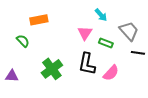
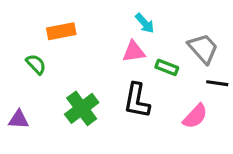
cyan arrow: (101, 15) -> (145, 23), moved
pink triangle: (85, 33) -> (134, 52), turned 49
pink semicircle: (111, 73) -> (195, 116), moved

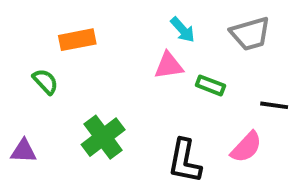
gray trapezoid: (203, 49) -> (250, 34), moved, turned 116
black L-shape: (137, 101) -> (185, 161), moved

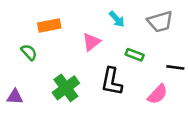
pink triangle: (169, 66) -> (91, 42), moved, turned -30
black L-shape: (185, 161) -> (112, 82), moved

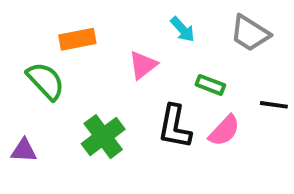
gray trapezoid: (160, 22) -> (250, 33), turned 48
green semicircle: (29, 52) -> (46, 81), size x1.5
pink semicircle: (158, 94) -> (224, 131), moved

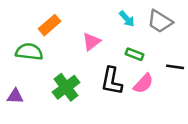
cyan arrow: (183, 29) -> (127, 19), moved
orange rectangle: (77, 39) -> (49, 25), turned -30
green semicircle: (46, 81) -> (29, 52), turned -40

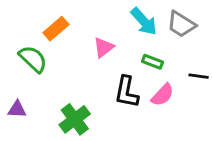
cyan arrow: (127, 19) -> (144, 21), size x1.5
green semicircle: (29, 52) -> (33, 59), turned 36
green cross: (66, 87) -> (75, 119), moved

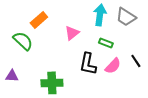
cyan arrow: (144, 21) -> (100, 15), turned -130
black line: (199, 76) -> (136, 61), moved, turned 48
green cross: (75, 119) -> (52, 83), turned 35

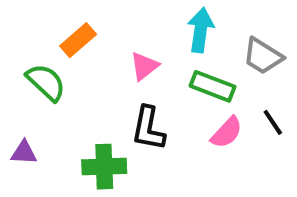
gray trapezoid: (126, 17) -> (263, 56), moved
green rectangle: (106, 43) -> (213, 86), size x1.5
black L-shape: (88, 64) -> (148, 128), moved

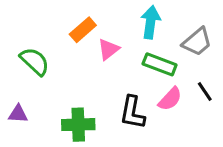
orange rectangle: (78, 40) -> (83, 30), moved
gray trapezoid: (263, 56) -> (197, 42), turned -72
black L-shape: (148, 128) -> (132, 113), moved

